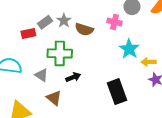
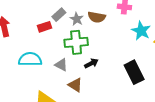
gray star: (64, 21) -> (77, 19), moved

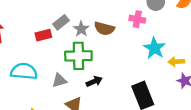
gray triangle: (61, 65) -> (59, 80), turned -48

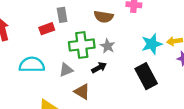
gray rectangle: (61, 22) -> (62, 15), turned -56
gray star: (81, 29) -> (108, 46), moved
cyan star: (154, 48) -> (152, 44), moved, turned 30

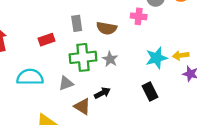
gray rectangle: (62, 15) -> (77, 23), moved
black arrow: (99, 68) -> (102, 93), moved
black rectangle: (146, 76) -> (150, 92), size x0.7

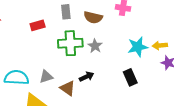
cyan semicircle: (30, 77) -> (16, 78), moved
gray triangle: (66, 83) -> (46, 77), moved

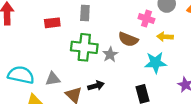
brown semicircle: (93, 17) -> (128, 39), moved
yellow arrow: (160, 46) -> (165, 37), moved

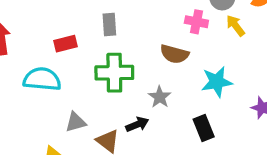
yellow arrow: (165, 37) -> (235, 26), moved, turned 56
gray star: (110, 54) -> (160, 97), moved
cyan semicircle: (21, 75) -> (42, 79), moved

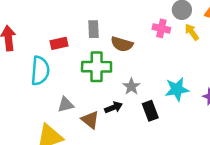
brown semicircle: (174, 54) -> (122, 44), moved
cyan semicircle: (42, 79) -> (40, 71), turned 88
cyan star: (217, 82) -> (177, 89), moved
black rectangle: (204, 128) -> (150, 111), moved

